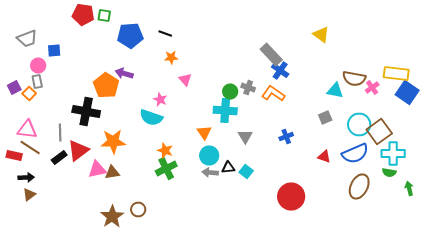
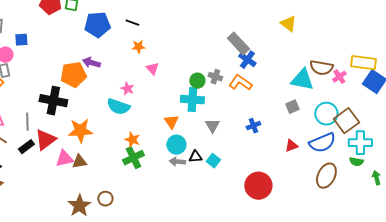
orange pentagon: (106, 86) -> (73, 75), turned 30
cyan triangle: (335, 90) -> (302, 80), size x1.4
red triangle: (324, 156) -> (291, 146), turned -40

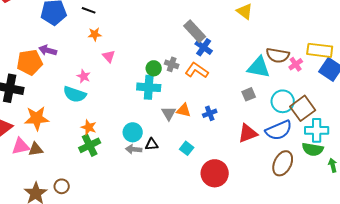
orange triangle: (171, 122) -> (184, 110), moved, turned -42
red triangle: (291, 146) -> (248, 133), size x1.5
cyan square: (213, 161) -> (187, 148), moved
green semicircle: (356, 162) -> (313, 149), size x1.5

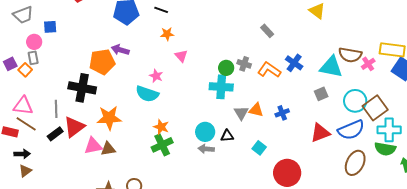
gray rectangle: (195, 31) -> (267, 31), size x0.6
blue cross: (204, 47) -> (294, 63), moved
black triangle: (152, 144) -> (227, 136), moved

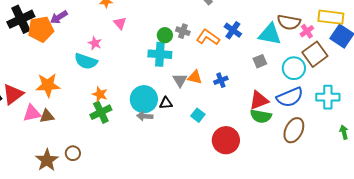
purple arrow: (120, 50) -> (59, 17), turned -48
black cross: (82, 88) -> (21, 19), moved, turned -36
brown square: (375, 108) -> (315, 54), moved
cyan circle: (205, 132) -> (144, 99), size x1.4
green semicircle: (385, 149) -> (261, 116), moved

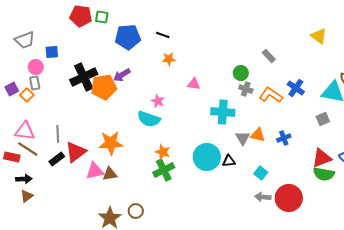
pink triangle: (120, 23) -> (194, 84), moved, turned -40
green circle: (165, 35) -> (241, 73), moved
gray arrow: (145, 116) -> (263, 197), moved

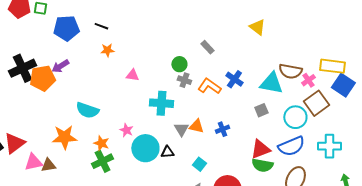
pink star: (158, 101) -> (126, 130), moved
orange star: (111, 143) -> (64, 137), moved

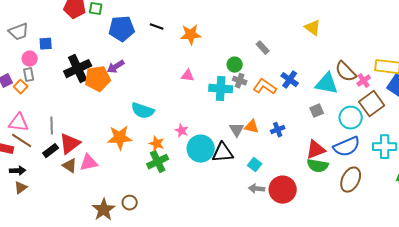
orange star: (107, 50) -> (191, 35), moved, size x1.5
brown semicircle: (290, 71) -> (346, 72), turned 35
cyan cross: (161, 103) -> (221, 89), moved
black triangle: (167, 152) -> (223, 153), size x1.6
brown triangle: (48, 165) -> (70, 166), moved, turned 42

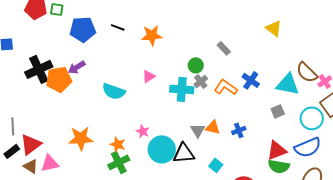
pink triangle: (188, 76) -> (149, 76), turned -40
gray cross: (240, 81) -> (201, 81), turned 32
cyan semicircle: (143, 111) -> (114, 91), moved

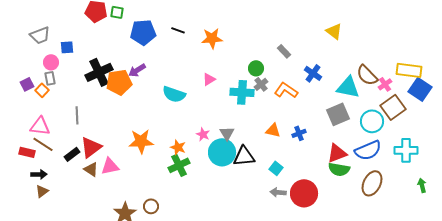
blue cross: (251, 80) -> (313, 73), moved
gray square: (278, 111) -> (338, 114), size x1.6
gray line: (13, 126) -> (77, 115), moved
gray triangle: (198, 130) -> (227, 133), moved

